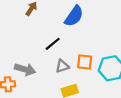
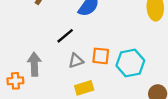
gray arrow: (25, 69) -> (34, 64), turned -108

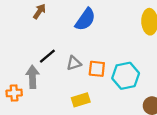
black line: (65, 36) -> (47, 56), moved
gray triangle: (76, 61) -> (74, 63), moved

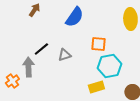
orange square: (97, 69) -> (98, 44), moved
orange cross: (14, 93) -> (12, 81), turned -32
yellow rectangle: (81, 100) -> (96, 87), moved

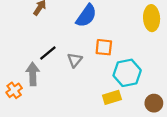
orange square: (98, 44) -> (104, 47), moved
gray triangle: (64, 55) -> (75, 60), turned -32

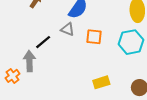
gray triangle: (75, 60) -> (67, 29), moved, turned -48
cyan hexagon: (127, 73) -> (131, 42), moved

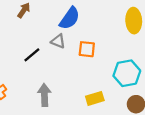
cyan hexagon: (131, 42) -> (127, 73), moved
gray arrow: (29, 61) -> (44, 95), moved

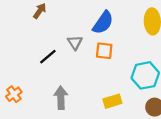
blue semicircle: (70, 18) -> (103, 23), moved
gray triangle: (58, 41) -> (75, 43), turned 35

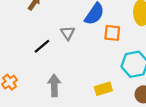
orange square: (104, 51) -> (112, 33), moved

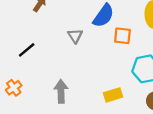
black line: (42, 46) -> (27, 50), moved

